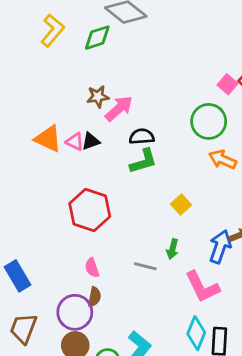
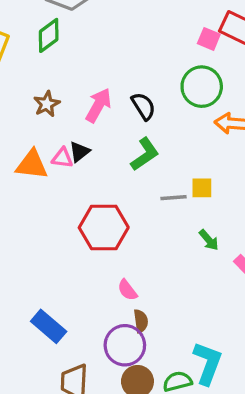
brown star: (98, 96) -> (47, 104), moved
black semicircle: (142, 137) -> (143, 106), moved, turned 80
yellow square: (181, 204) -> (202, 188), turned -30
green arrow: (172, 249) -> (209, 240), turned -36
gray line: (145, 266) -> (174, 198), moved

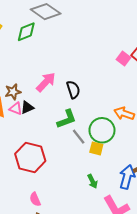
green circle: (202, 87) -> (102, 130), moved
brown star: (47, 104) -> (13, 92), moved
gray line: (174, 198) -> (79, 137), moved, turned 42

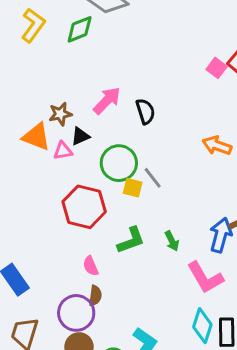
pink triangle: (16, 109) -> (63, 151), moved, turned -32
green L-shape: (67, 119) -> (131, 240), moved
green circle: (102, 130) -> (119, 163), moved
yellow square: (96, 148) -> (133, 188), moved

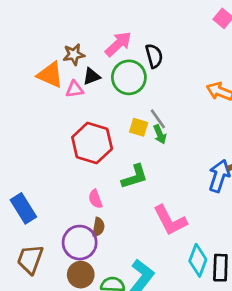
green circle: (119, 163) -> (129, 77), moved
green arrow: (172, 241) -> (160, 134), moved
pink L-shape: (205, 278) -> (170, 220), moved

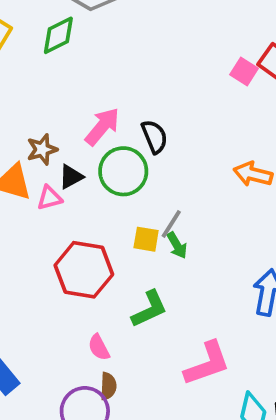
gray line: (158, 119) -> (171, 224), turned 75
pink L-shape: (170, 220) -> (207, 364), turned -75

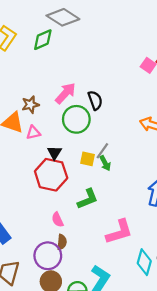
black triangle: (71, 177) -> (54, 153), moved, turned -32

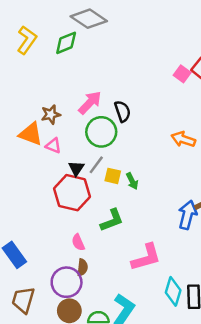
pink triangle: (33, 133) -> (53, 146), turned 32
gray line: (102, 151) -> (96, 165), moved

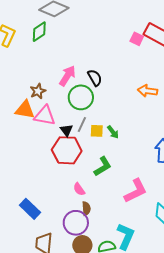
pink triangle: (53, 146) -> (45, 116), size x1.6

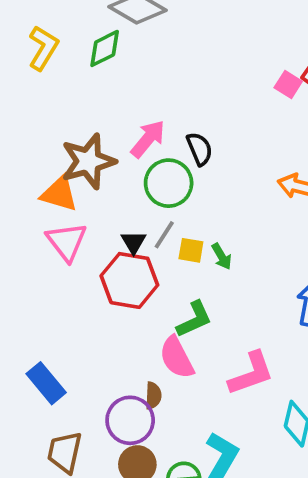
brown star: (38, 91) -> (88, 161), size x1.8
pink triangle: (45, 116) -> (67, 242), moved, turned 35
pink semicircle: (79, 189) -> (177, 357), moved, size x1.6

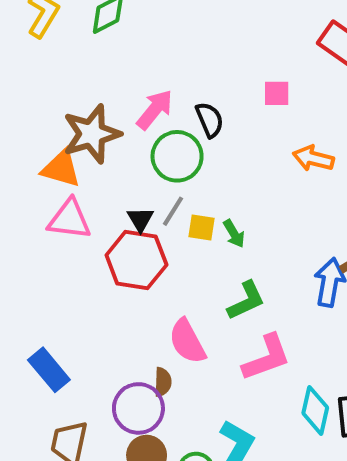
pink square: (288, 85) -> (277, 93), moved, turned -32
pink triangle: (67, 242) -> (69, 219), turned -45
green L-shape: (194, 319) -> (246, 301), moved

